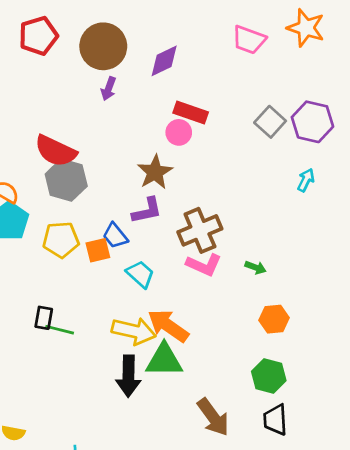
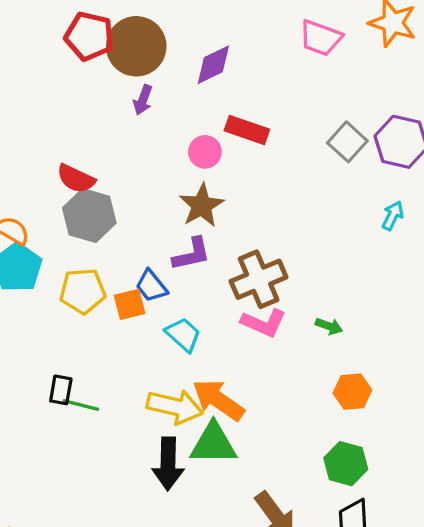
red pentagon: (38, 36) -> (89, 36), moved, turned 30
pink circle: (179, 132) -> (205, 152), moved
red semicircle: (56, 151) -> (76, 179), size x0.7

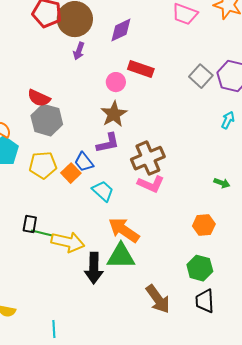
orange square: (130, 304) -> (71, 173), turned -30
green arrow: (329, 326) -> (222, 183), moved
yellow arrow: (175, 407) -> (68, 242), moved

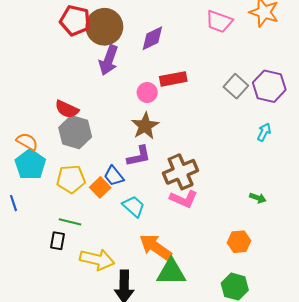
purple arrow: (79, 51) -> (109, 60), size x1.6
red rectangle: (141, 69) -> (173, 79), turned -30
green line: (42, 233) -> (70, 222), moved
green triangle: (121, 256) -> (171, 272), moved

